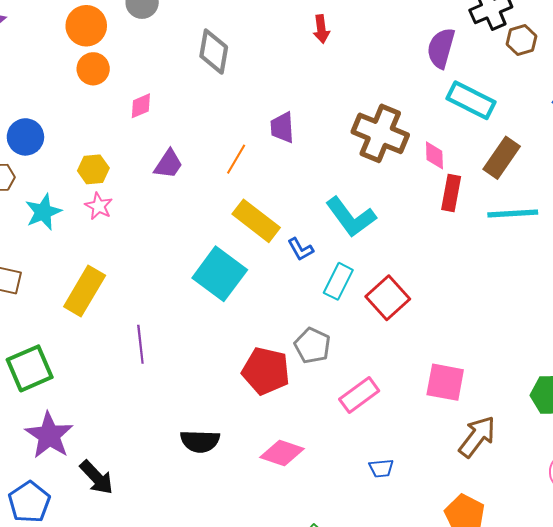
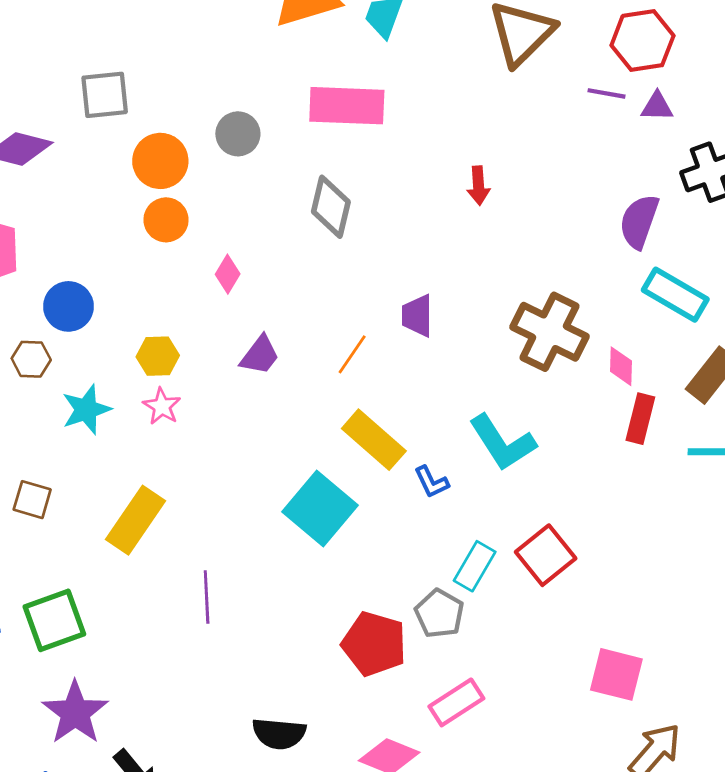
pink diamond: (141, 106) -> (228, 274), turned -40
cyan rectangle: (338, 281) -> (475, 566), moved
pink rectangle: (359, 395) -> (456, 702), moved

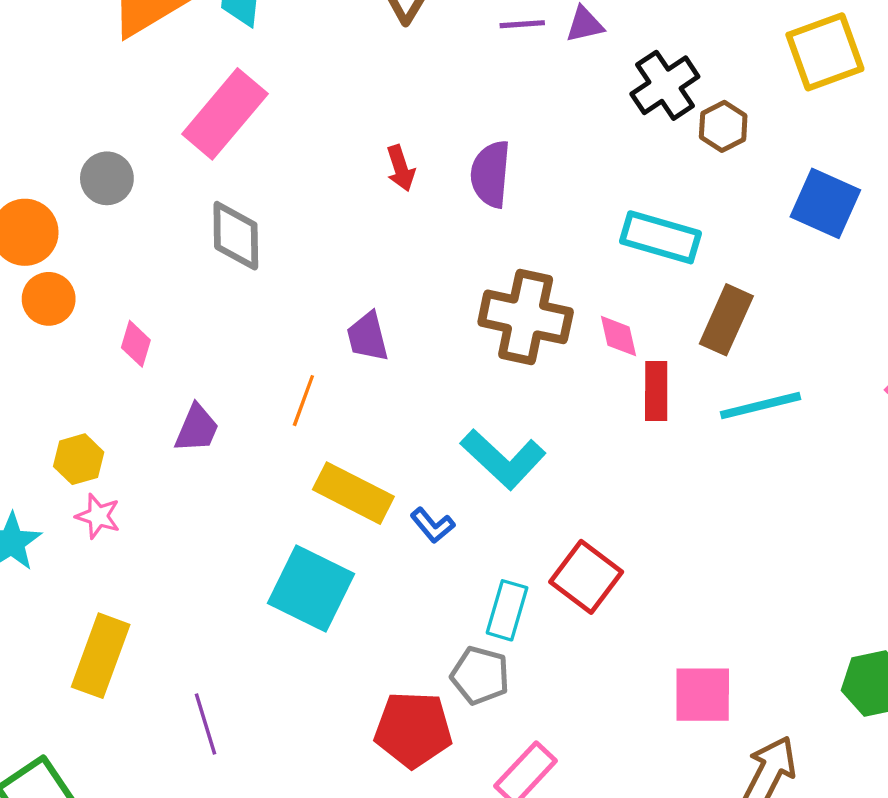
pink rectangle: (347, 106) -> (225, 114), turned -38
purple semicircle: (639, 221) -> (491, 174), moved

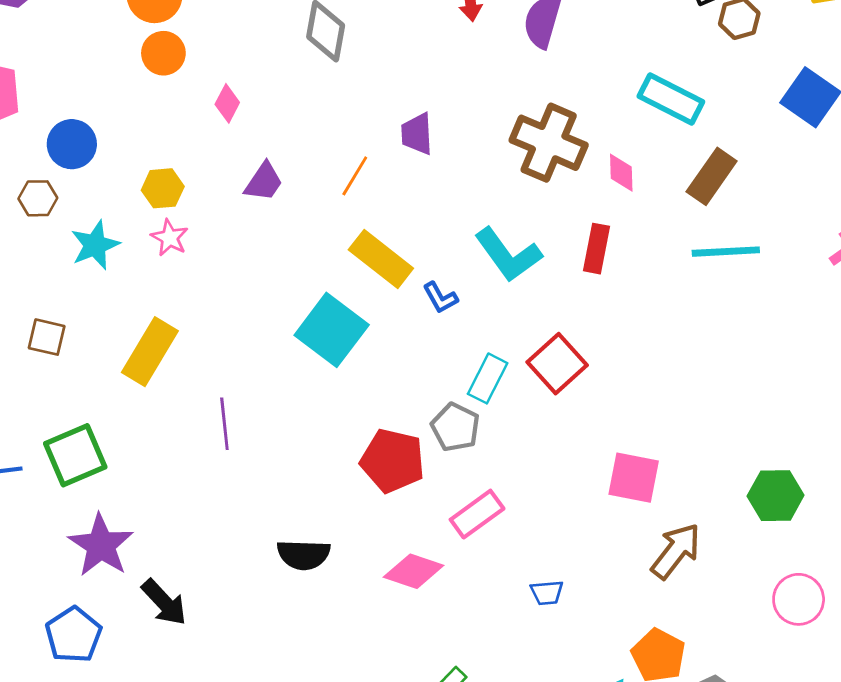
red rectangle: (656, 391) -> (596, 249), moved

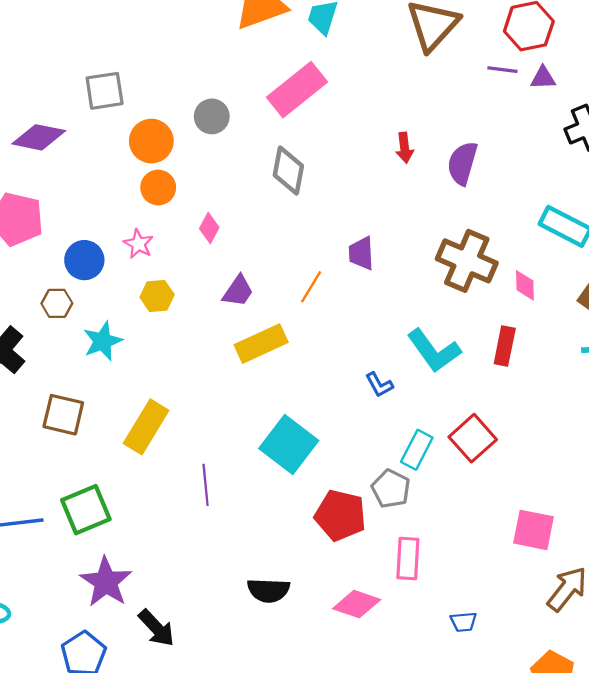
pink star: (170, 238) -> (138, 244), moved
yellow rectangle: (381, 259) -> (261, 344), moved, turned -63
cyan square: (332, 330) -> (289, 445), moved
brown square: (47, 337) -> (63, 415), size x1.4
pink rectangle: (477, 514) -> (408, 559), turned -51

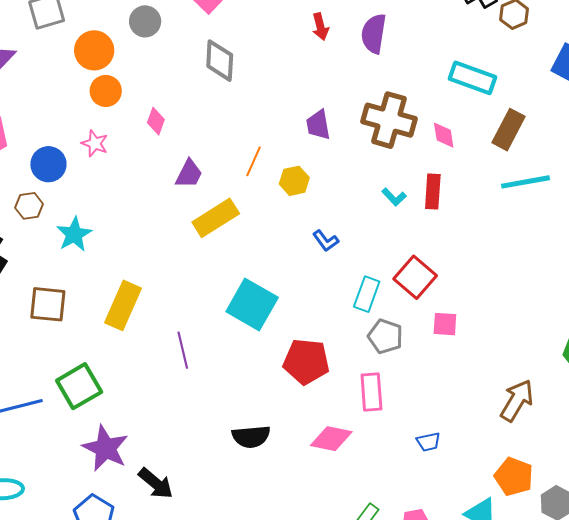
purple trapezoid: (361, 253) -> (318, 125), moved
yellow hexagon: (157, 296) -> (294, 181), moved
cyan L-shape: (434, 351) -> (394, 197), moved, size x0.5
gray pentagon: (391, 489) -> (385, 336), moved
pink square: (534, 530) -> (445, 324), moved, size x0.7

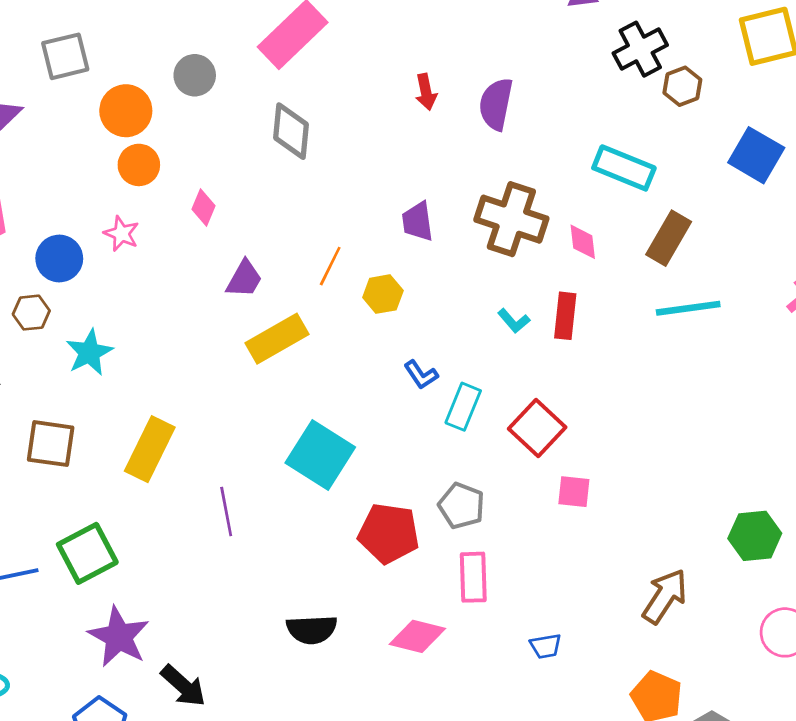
cyan rectangle: (367, 294) -> (463, 407), moved
gray pentagon: (385, 336) -> (462, 506), moved

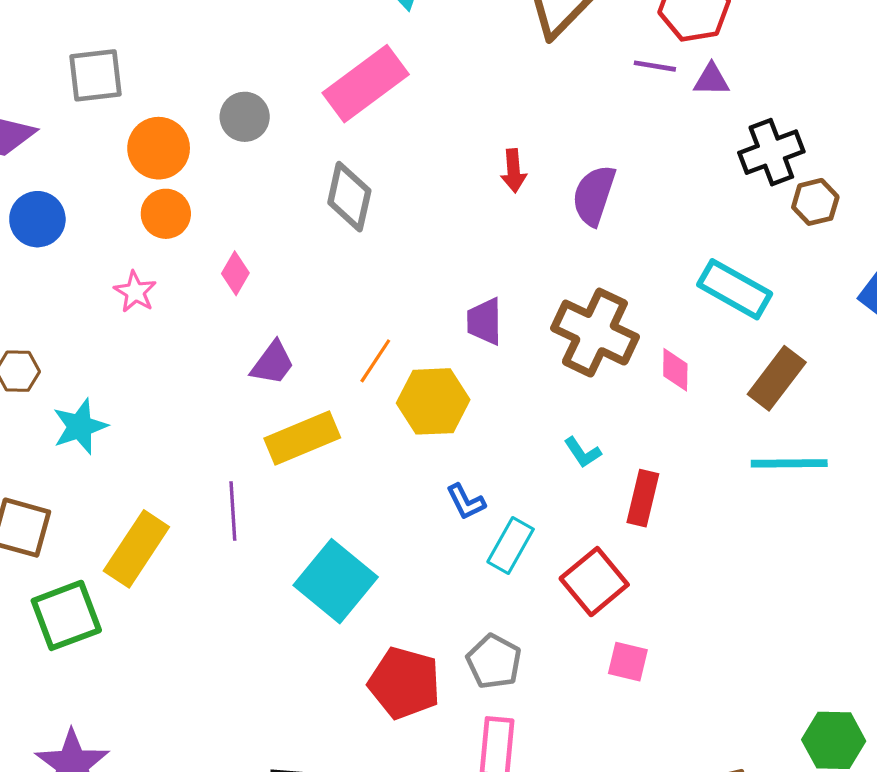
blue circle: (59, 259) -> (37, 219), moved
yellow hexagon: (383, 294) -> (433, 401), size x1.5
red rectangle: (565, 316) -> (643, 498), moved
purple line: (226, 512) -> (233, 511), moved
green square: (87, 553) -> (66, 615), moved

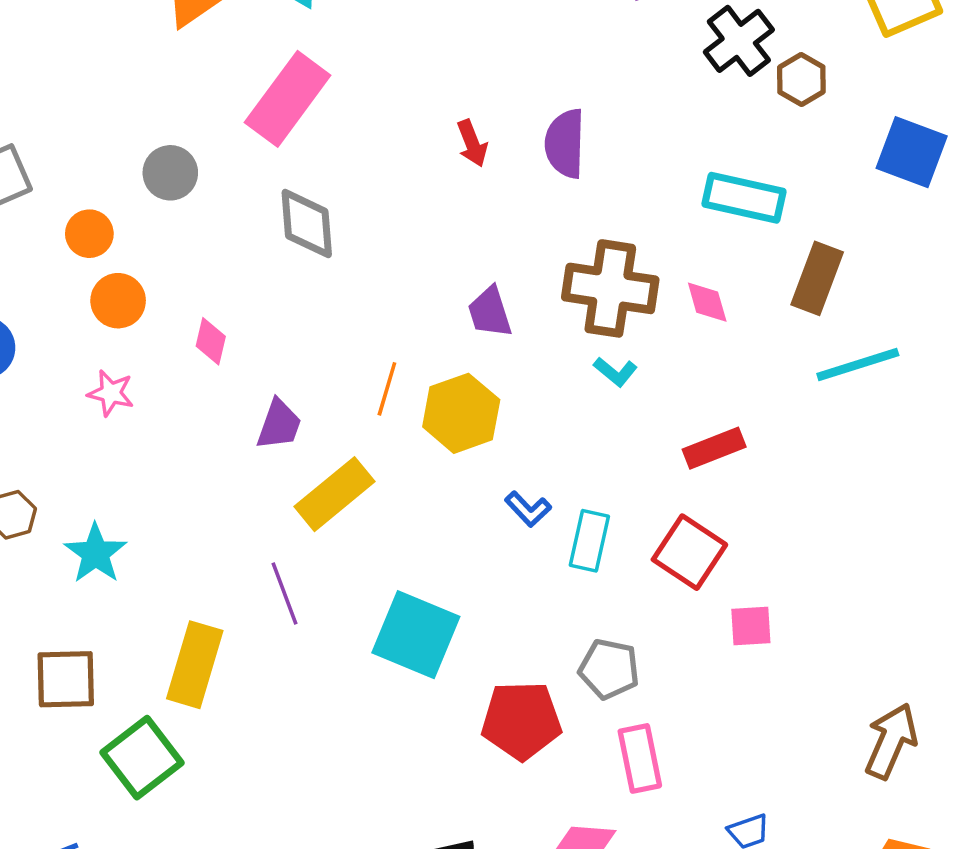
orange circle: (159, 148) -> (89, 234), size x0.7
cyan L-shape: (583, 452) -> (615, 372), moved
red rectangle: (643, 498) -> (714, 448), turned 72

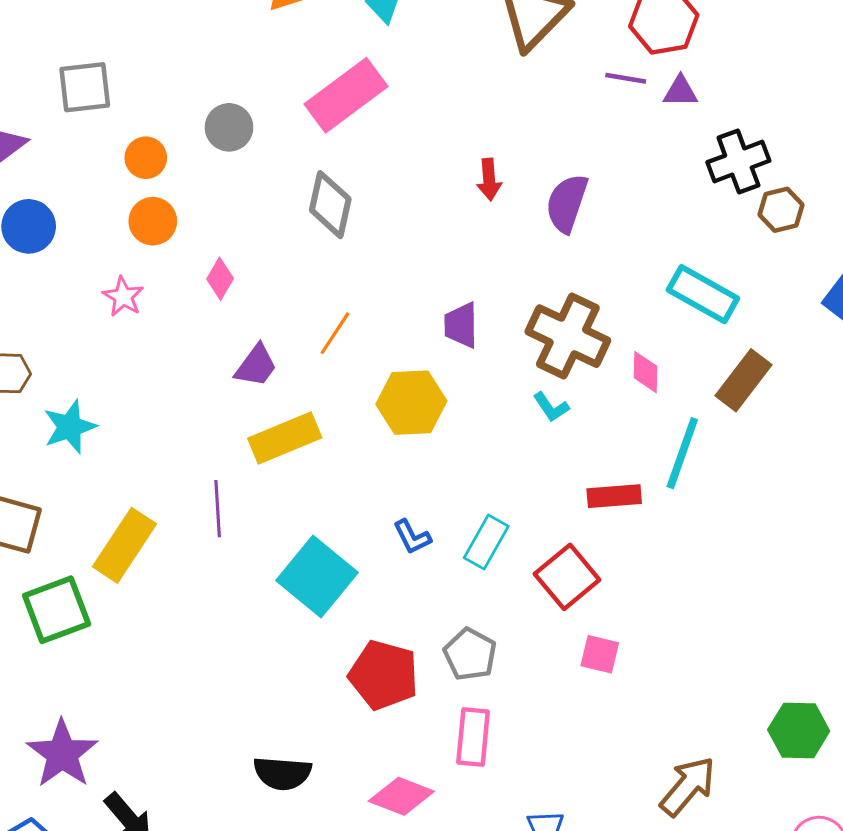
cyan line: (858, 364) -> (682, 453), moved, turned -70
orange line: (387, 389) -> (335, 333), moved
blue L-shape: (528, 509) -> (412, 537), moved

